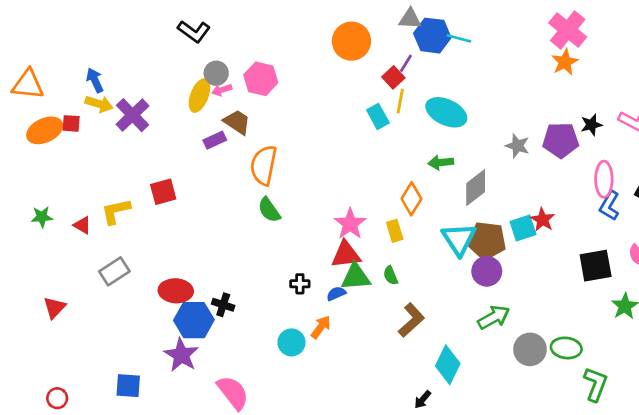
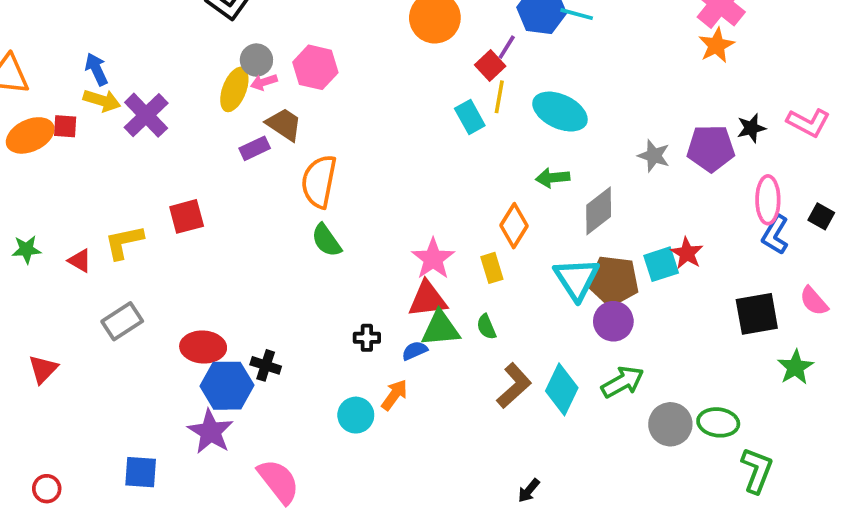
cyan diamond: (448, 365) -> (562, 389), moved

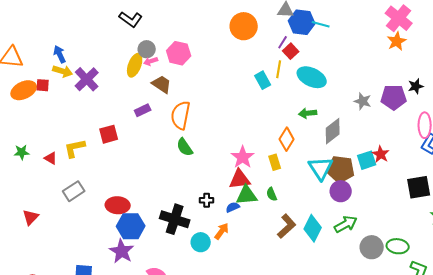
red square: (490, 66) -> (291, 51), moved
purple rectangle: (255, 148) -> (143, 110), moved
black cross: (266, 365) -> (175, 219), moved, size x1.8

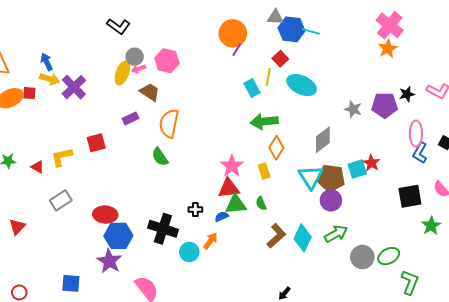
purple line: (283, 42) -> (237, 50), moved
green arrow: (308, 113) -> (264, 121), moved, size x1.5
green semicircle: (185, 147) -> (160, 157), moved
green ellipse: (398, 246) -> (389, 256), turned -35

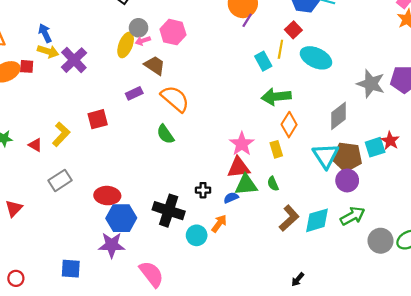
gray star: (353, 109) -> (371, 84), size x1.5
orange semicircle: (169, 123) -> (175, 99), turned 120
yellow L-shape: (62, 157) -> (61, 134), turned 145
cyan diamond: (303, 238) -> (317, 220), turned 48
purple star: (109, 261) -> (112, 245), turned -30

